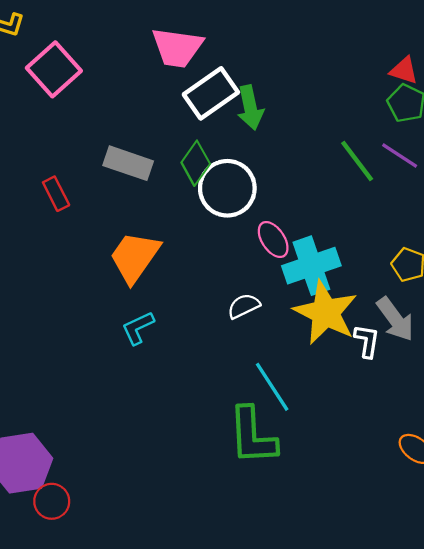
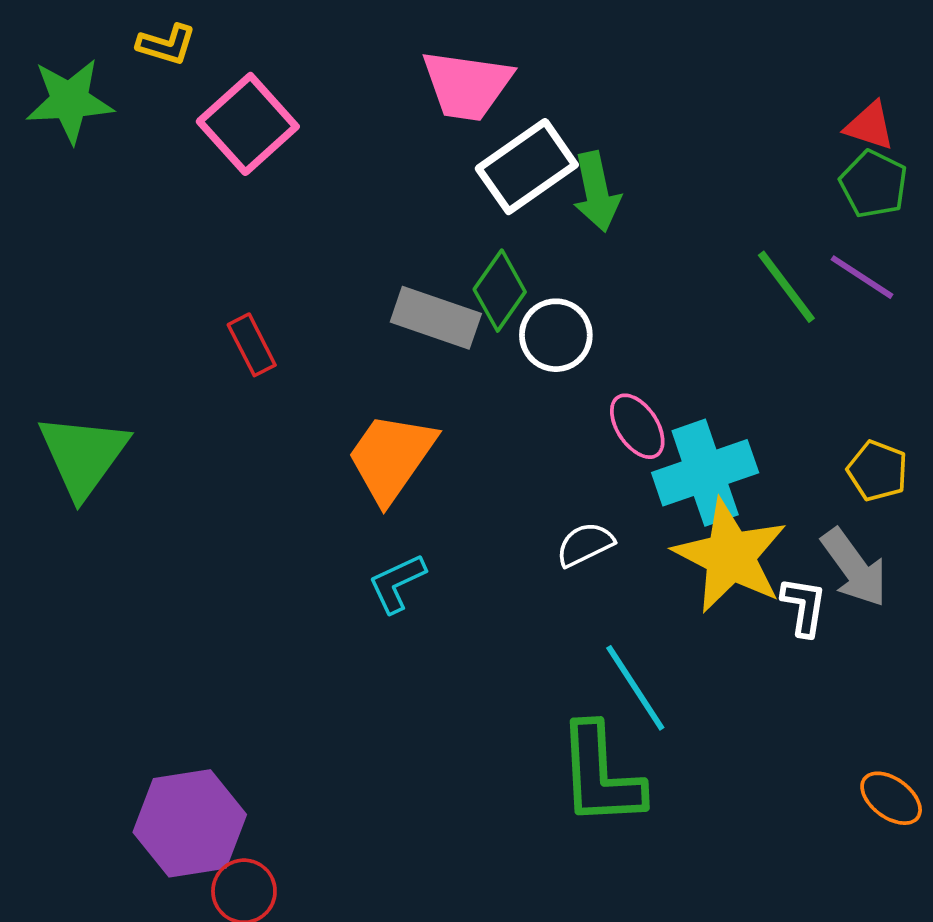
gray rectangle: (128, 163) -> (436, 318), moved
white circle: (227, 188) -> (556, 335), size x0.7

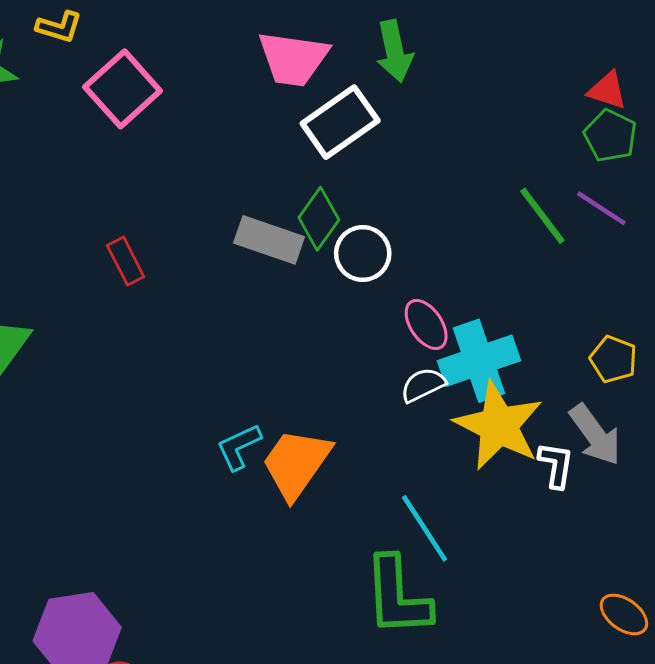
green arrow: (597, 192) -> (394, 51), moved
orange trapezoid: (391, 457) -> (296, 463), moved
white semicircle: (585, 544) -> (423, 385), moved

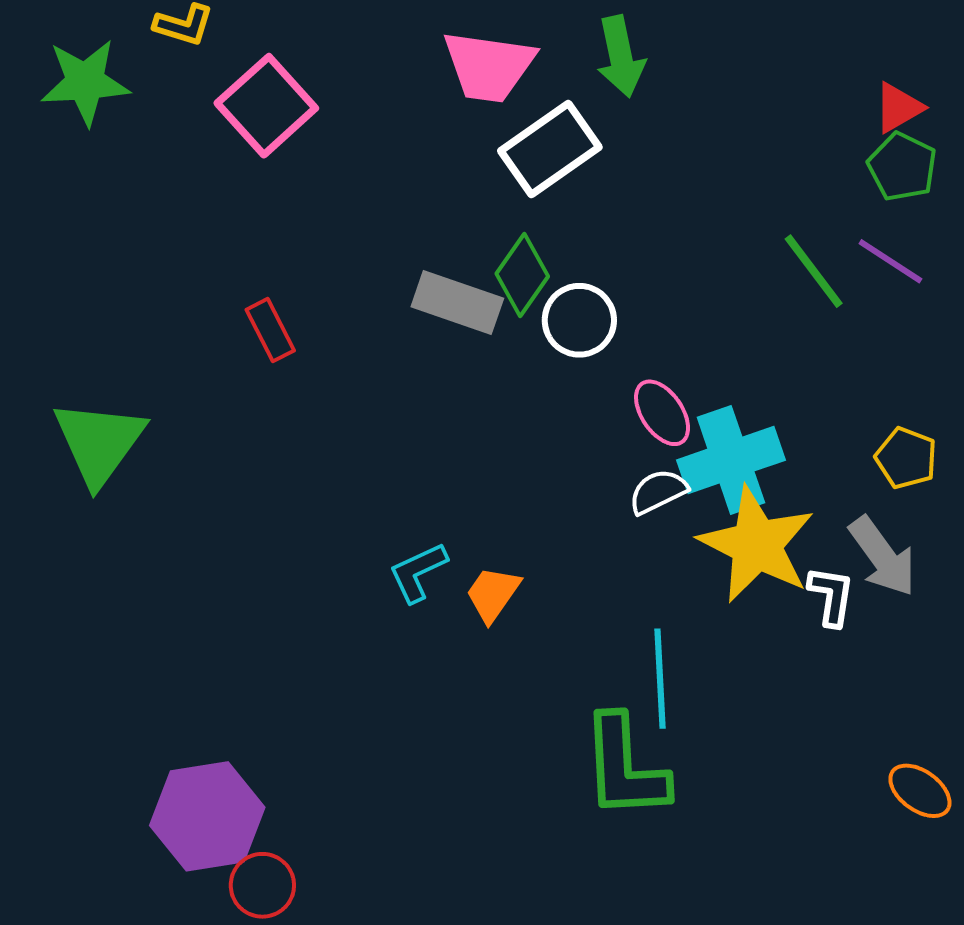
red triangle: (607, 90) -> (898, 108), turned -48
orange trapezoid: (296, 463) -> (493, 594), size x0.6
cyan line: (425, 528) -> (660, 679), turned 30

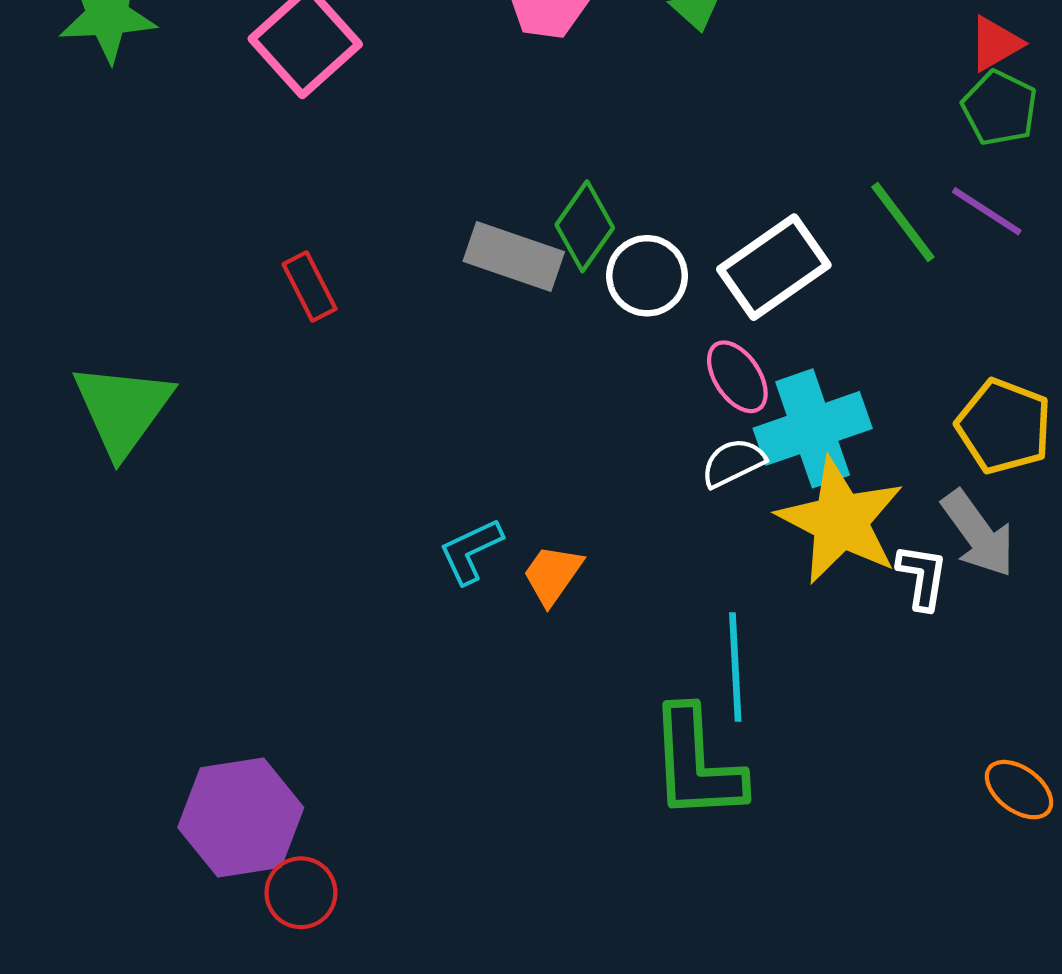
white rectangle: (550, 149) -> (774, 267), moved
yellow pentagon: (906, 458) -> (1004, 426), size x1.4

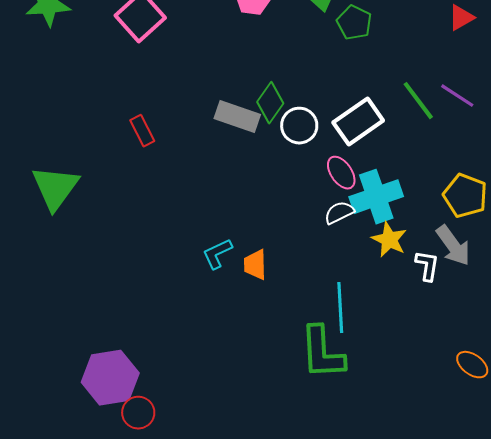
green pentagon: (1000, 108) -> (354, 23), moved
yellow star: (841, 521) -> (389, 240), size x0.6
orange trapezoid: (552, 575) -> (255, 265), turned -36

